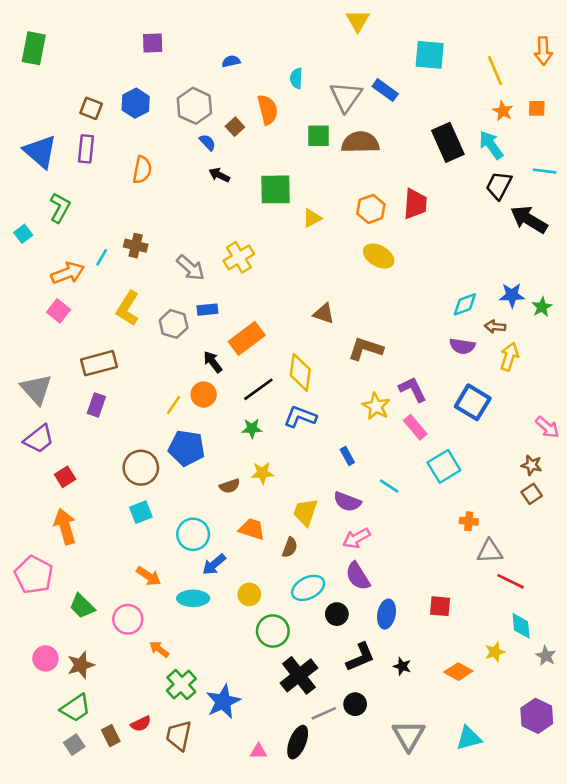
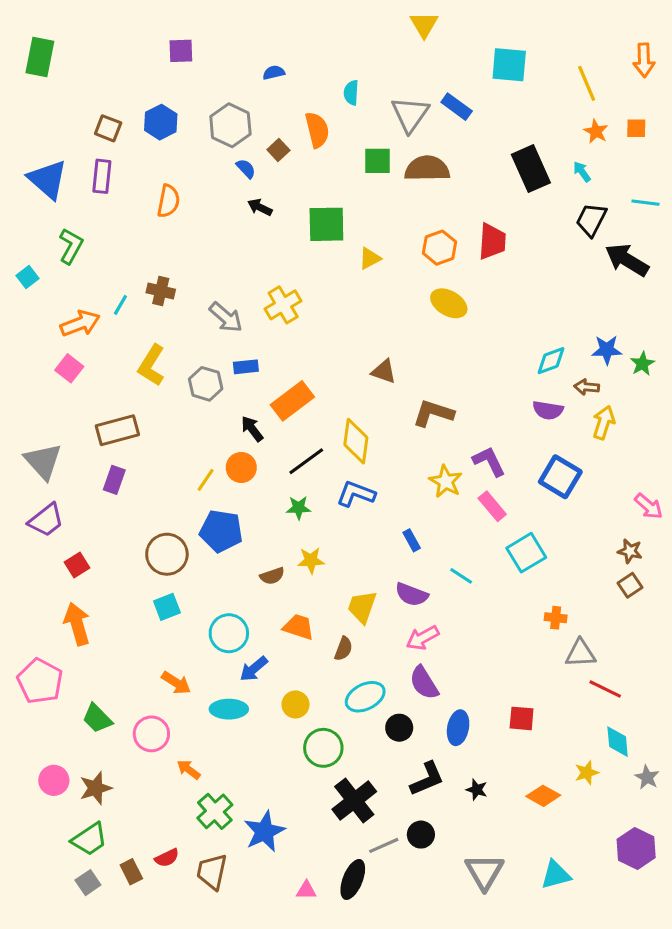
cyan arrow: (491, 145) -> (582, 172), size x0.6

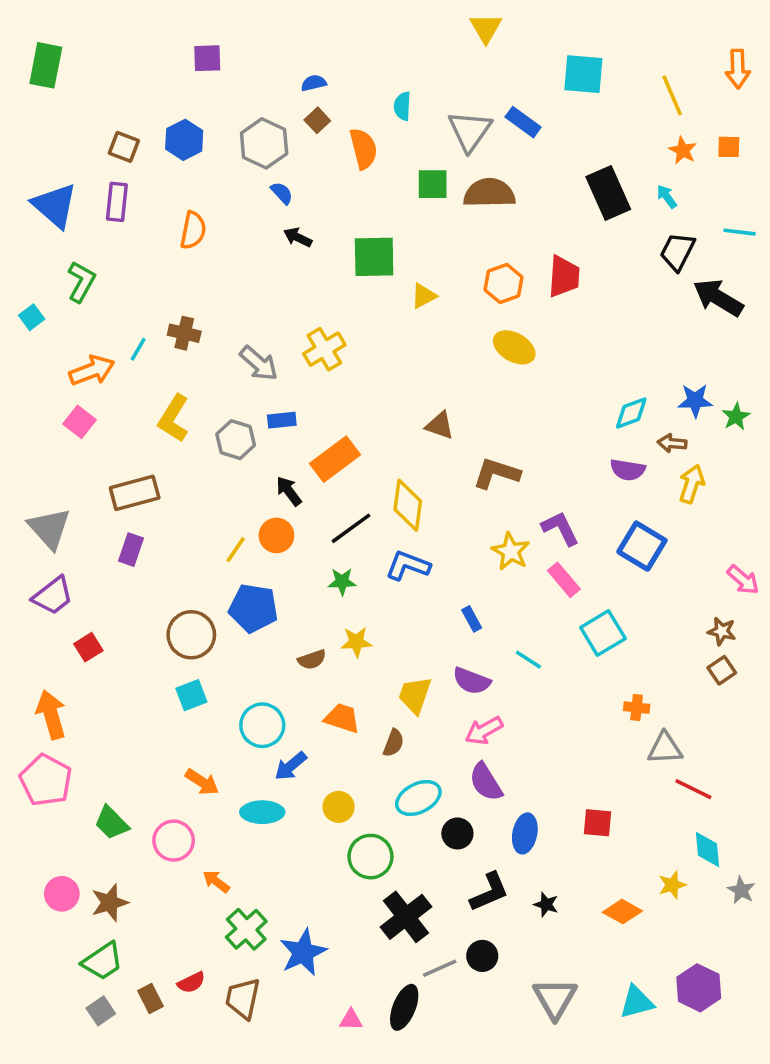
brown square: (278, 150) -> (317, 120), moved
orange arrow: (77, 624) -> (51, 715), moved
purple hexagon: (636, 848) -> (699, 988), moved

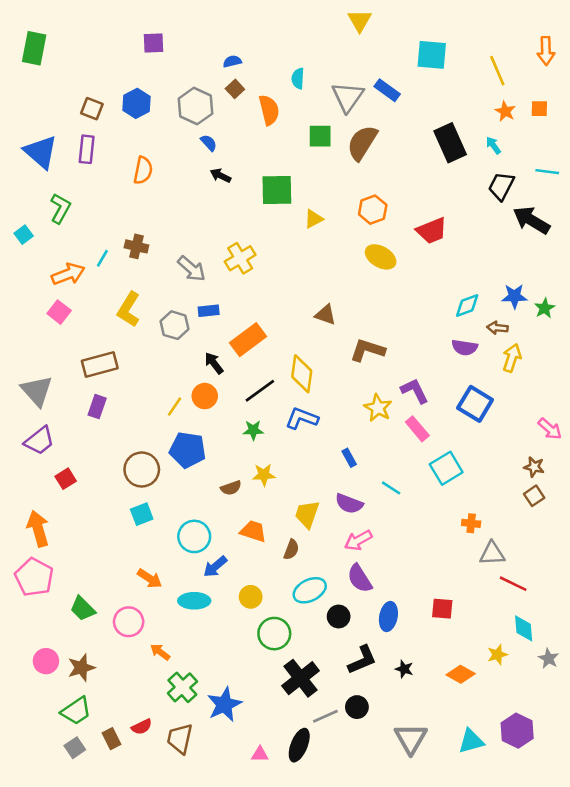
brown semicircle: (489, 193) -> (362, 143), turned -57
red trapezoid: (564, 276) -> (432, 231), moved, turned 64

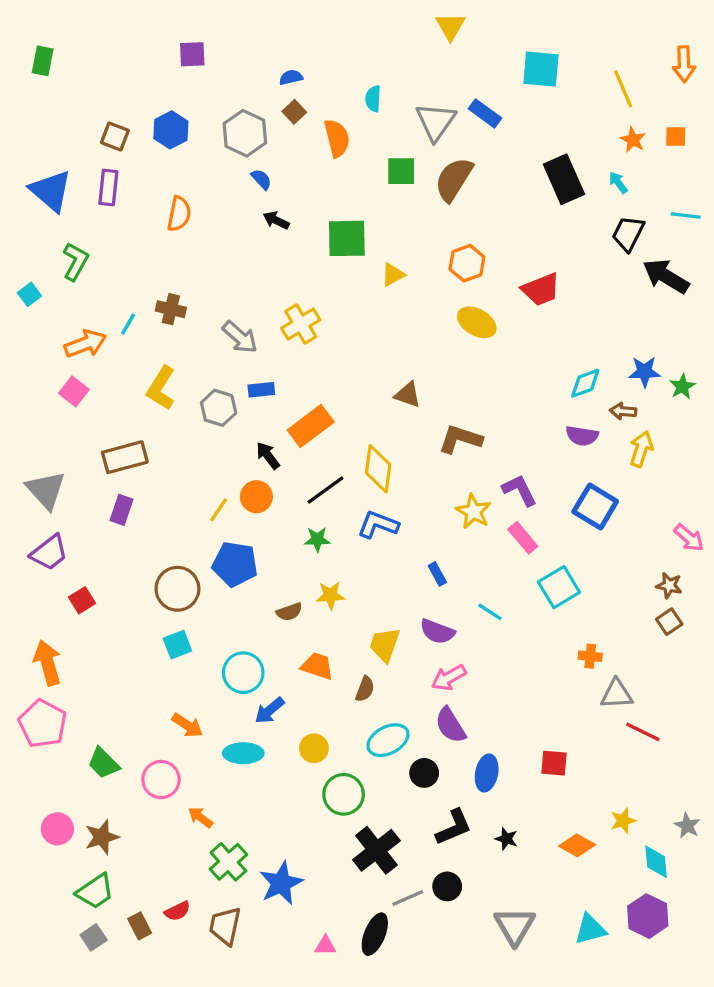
green rectangle: (34, 48) -> (43, 61), size x0.7
cyan diamond: (524, 628) -> (656, 862), moved

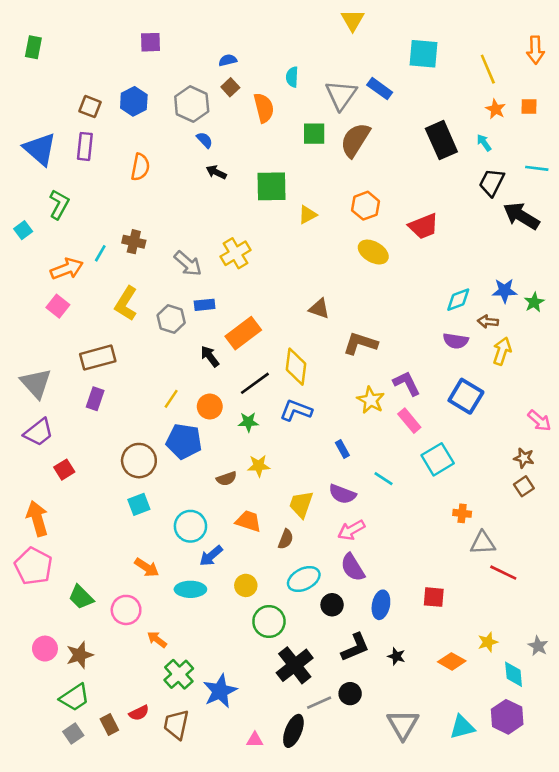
orange circle: (256, 497) -> (210, 407), moved

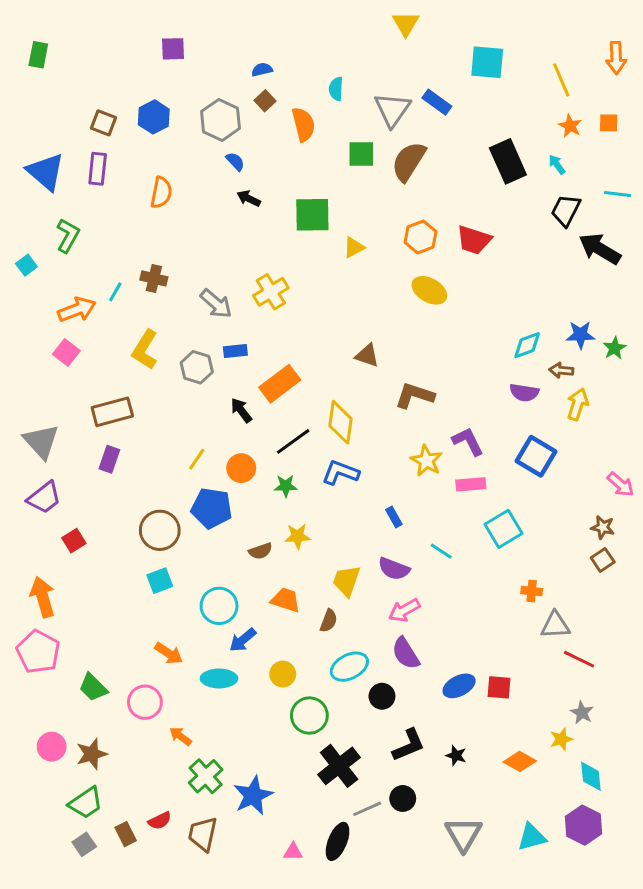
red trapezoid: (423, 226) -> (474, 240), moved, turned 40
pink rectangle: (409, 421) -> (471, 484), turned -55
blue ellipse: (381, 605) -> (459, 686), moved, turned 52
gray star: (538, 646) -> (582, 713), moved

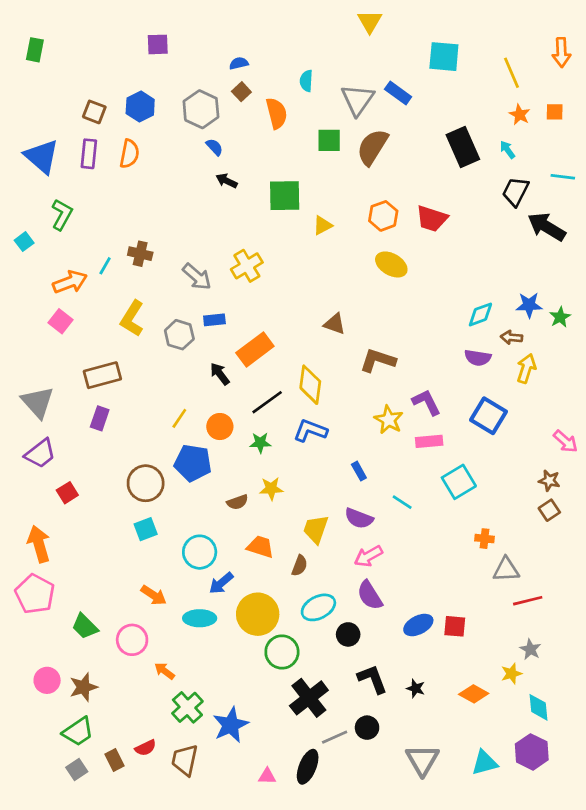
orange semicircle: (161, 193) -> (129, 154), moved
red line: (579, 659) -> (528, 601), turned -40
yellow circle: (283, 674) -> (258, 614), size x1.8
black L-shape: (409, 745) -> (372, 679), turned -88

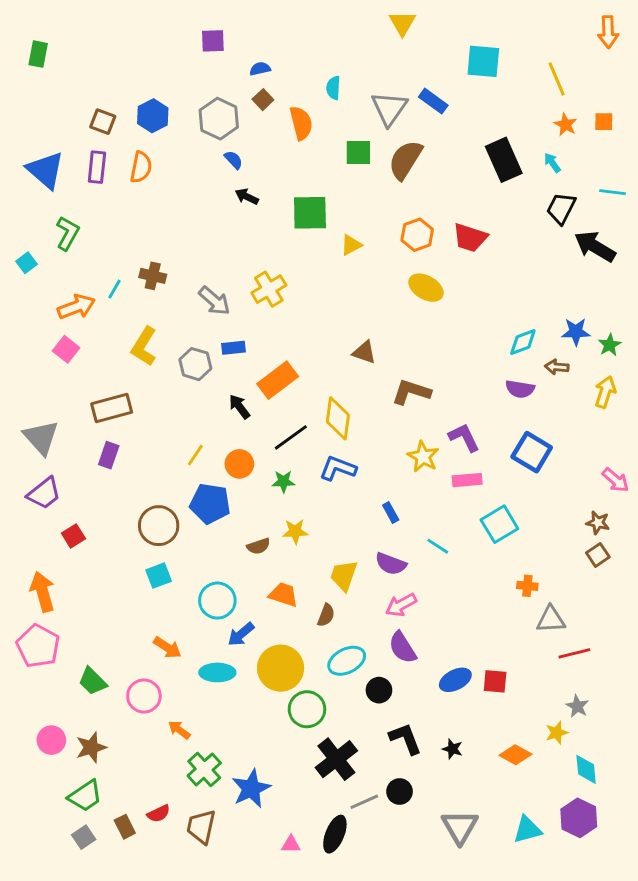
purple square: (158, 44) -> (213, 41), moved
orange arrow: (561, 53) -> (608, 32), moved
yellow arrow: (526, 368) -> (605, 392), moved

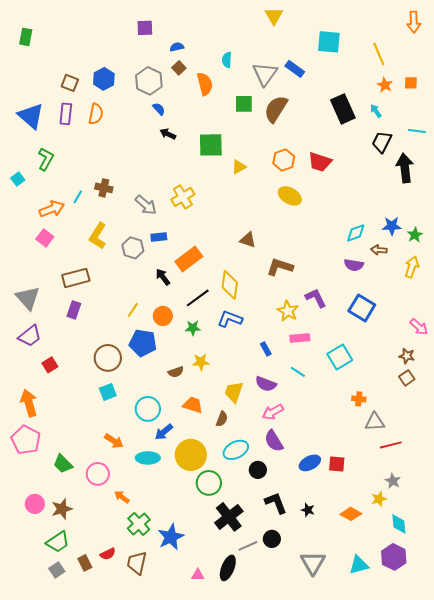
black arrow: (595, 246) -> (405, 168), turned 52
pink rectangle: (467, 480) -> (300, 338), moved

